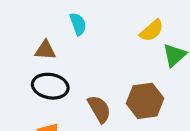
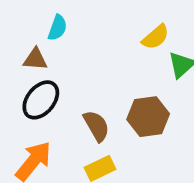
cyan semicircle: (78, 24) -> (57, 28), moved, turned 40
black ellipse: (50, 86) -> (41, 100), turned -60

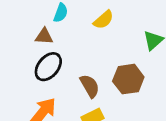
yellow semicircle: (156, 37) -> (104, 20), moved

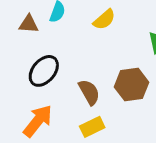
brown triangle: (44, 36) -> (29, 24), moved

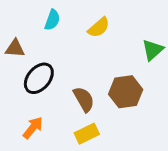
brown triangle: (29, 24) -> (15, 48), moved
orange arrow: (38, 121) -> (33, 128), size x0.7

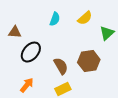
cyan semicircle: (52, 20) -> (55, 19), moved
yellow semicircle: (99, 27) -> (85, 18), moved

